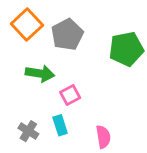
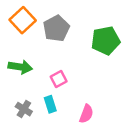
green arrow: (40, 73) -> (20, 67), moved
pink semicircle: (103, 137) -> (86, 114), turned 30

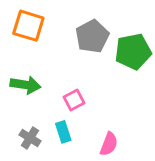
orange square: (23, 20) -> (28, 26), turned -30
gray pentagon: (56, 28) -> (92, 36), moved

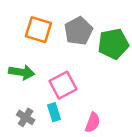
orange square: (28, 26) -> (38, 30), moved
pink square: (74, 100) -> (63, 85), size x1.5

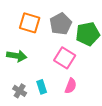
pink square: (63, 85) -> (65, 58), moved, turned -30
pink semicircle: (93, 123) -> (71, 86), moved

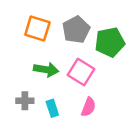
green arrow: (17, 56) -> (46, 70), moved
gray cross: (20, 91) -> (25, 101), moved, turned -32

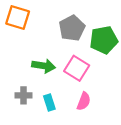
orange square: (37, 28) -> (18, 18), moved

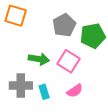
gray cross: (24, 95) -> (21, 86), size x1.5
pink semicircle: (84, 101) -> (75, 91), turned 35

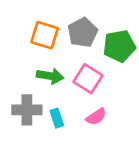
orange square: (16, 16) -> (45, 35), moved

